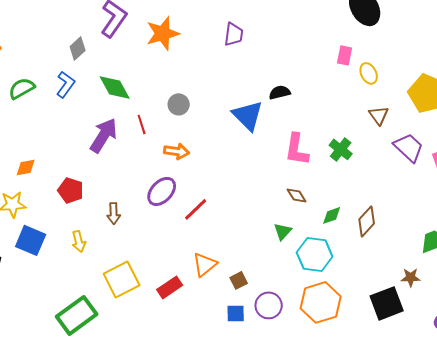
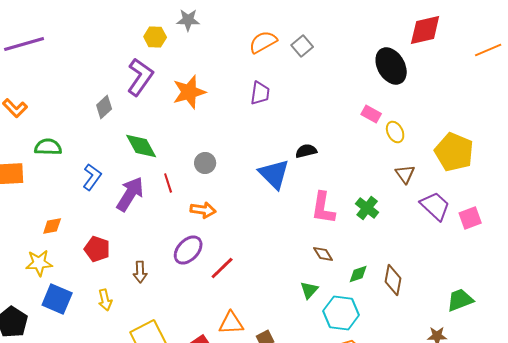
pink rectangle: (345, 55) -> (371, 114), turned -72
blue L-shape: (66, 84) -> (92, 177), moved
green semicircle: (22, 88) -> (48, 147), turned 32
brown diamond: (367, 221) -> (393, 280), turned -32
orange triangle: (205, 264) -> (231, 323), turned 36

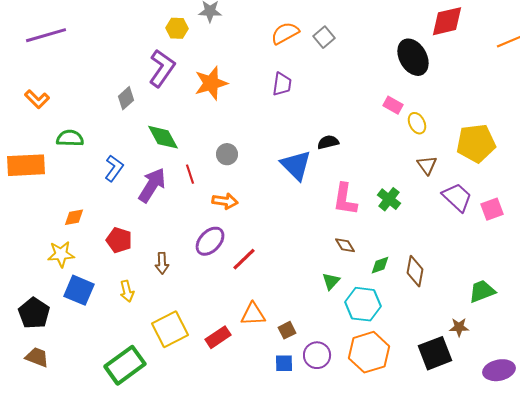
yellow pentagon: (454, 152) -> (476, 143), turned -30

